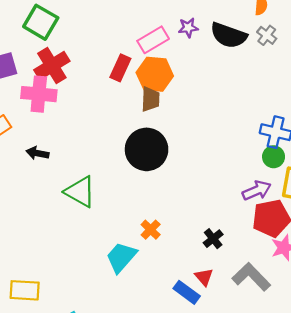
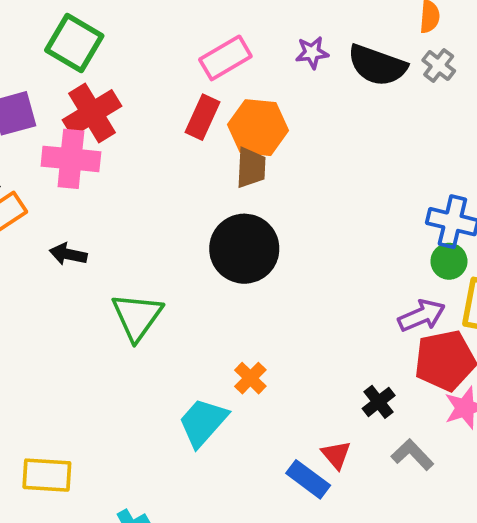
pink rectangle: (153, 40) -> (225, 58), moved
green triangle: (80, 192) -> (137, 317), turned 36
black cross: (213, 239) -> (379, 402), moved
gray L-shape: (251, 277) -> (412, 455), size x0.7

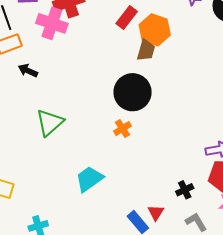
black arrow: (68, 254) -> (28, 71), moved
green triangle: (137, 317) -> (50, 123), moved
orange cross: (250, 378) -> (122, 129), moved

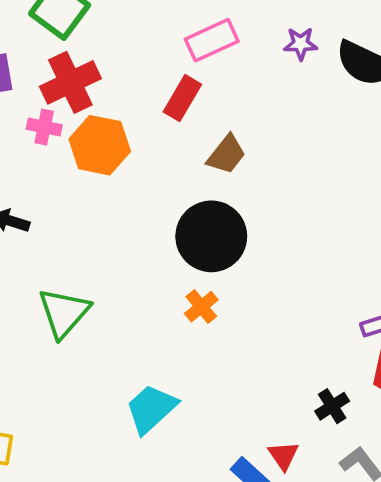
pink cross: (52, 23) -> (44, 127), size x0.6
orange hexagon: (155, 30) -> (100, 145), moved
brown trapezoid: (146, 50) -> (226, 155), turned 30

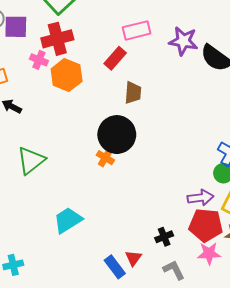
purple star: (301, 44) -> (183, 41), size x1.6
brown trapezoid: (226, 155) -> (133, 93), turned -45
orange cross: (201, 307) -> (105, 158), moved, turned -30

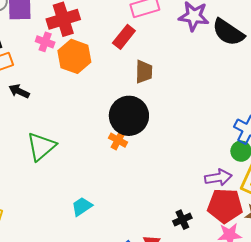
cyan trapezoid: (68, 220) -> (82, 207), size x0.7

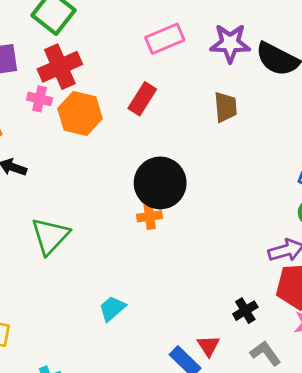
red rectangle: (124, 37) -> (142, 99), moved
brown trapezoid: (144, 72) -> (226, 107), moved
orange cross: (118, 140) -> (150, 216), turned -30

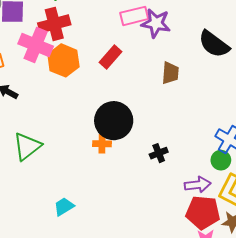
purple star: (230, 43) -> (156, 23), moved
pink cross: (40, 99) -> (36, 45), size x1.8
black cross: (245, 311) -> (159, 153), moved

